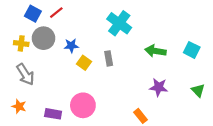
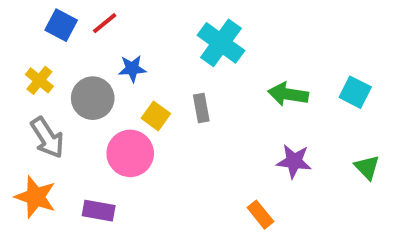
gray circle: (44, 38) -> (93, 98), moved
yellow cross: (21, 43) -> (39, 80), turned 32
blue star: (71, 46) -> (132, 69), moved
pink circle: (83, 105) -> (130, 153), moved
orange star: (19, 106) -> (35, 197), size x1.5

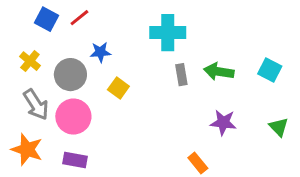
cyan cross: (221, 43) -> (168, 33), turned -36
gray rectangle: (201, 108) -> (181, 75), moved
pink circle: (130, 153) -> (73, 117), moved

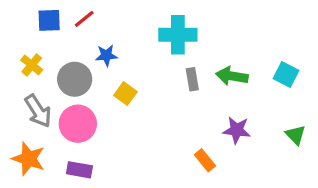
blue square: (46, 19) -> (49, 20), turned -30
orange rectangle: (198, 163) -> (205, 160), moved

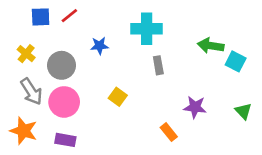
blue star: (106, 55) -> (99, 46), moved
green arrow: (232, 76) -> (211, 46), moved
yellow square: (125, 94) -> (118, 97), moved

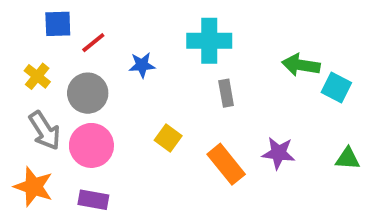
red line: (69, 16) -> (93, 43), moved
green triangle: (243, 111) -> (348, 159), turned -42
orange rectangle: (169, 132) -> (226, 164), moved, size x1.5

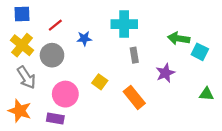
blue square: (58, 24) -> (22, 14), moved
yellow cross: (37, 76) -> (22, 45), size x1.5
pink circle: (91, 145) -> (65, 94), moved
purple star: (278, 153) -> (165, 73), moved, turned -30

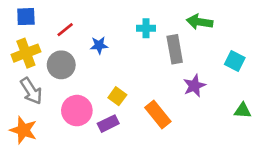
cyan cross: (124, 24) -> (146, 28), size x0.6
green arrow: (179, 38) -> (200, 22), moved
yellow cross: (22, 45) -> (26, 53), turned 30
gray rectangle: (134, 55) -> (175, 49), moved, size x1.5
purple rectangle: (55, 119) -> (108, 124), moved, turned -36

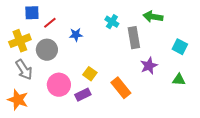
blue square: (26, 17) -> (32, 13), moved
cyan cross: (146, 28) -> (112, 22), turned 32
green triangle: (243, 111) -> (179, 80), moved

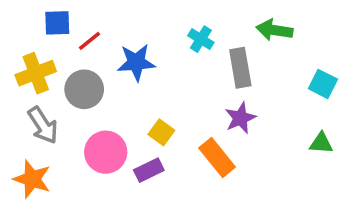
blue star: (76, 35) -> (136, 62), size x1.5
purple star: (149, 66) -> (240, 118), moved

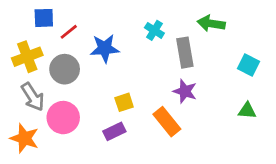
purple star: (240, 118) -> (185, 91), turned -30
yellow square: (161, 132) -> (124, 102), turned 36
pink circle: (106, 152) -> (63, 118), moved

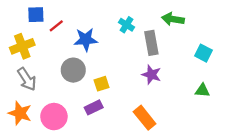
gray circle: (65, 69) -> (73, 70), moved
pink circle: (63, 118) -> (54, 117), moved
orange rectangle: (167, 122) -> (145, 118), moved

